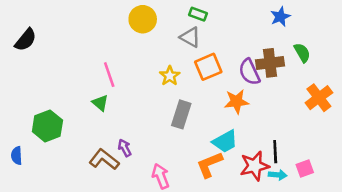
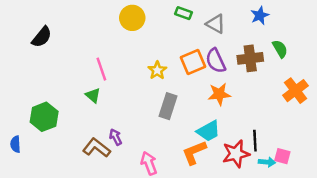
gray triangle: (190, 37) -> (216, 24), moved
black semicircle: (26, 40) -> (42, 37), moved
purple semicircle: (249, 72) -> (216, 61), moved
pink square: (305, 168) -> (282, 156), turned 35
cyan arrow: (278, 175) -> (267, 162), moved

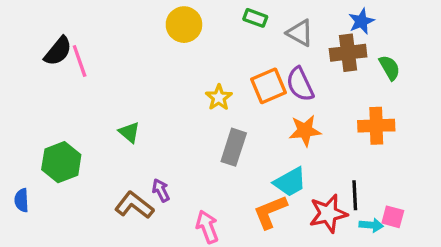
brown cross: (250, 58) -> (348, 53), moved
pink line: (101, 69) -> (80, 61), moved
orange cross: (295, 91) -> (376, 126), moved, turned 35

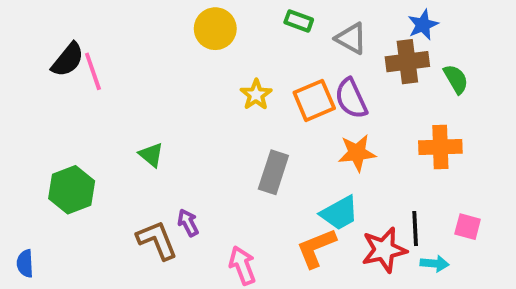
yellow star: (219, 97) -> (256, 95), moved
blue semicircle: (22, 200) -> (25, 263), moved
brown L-shape: (134, 205) -> (157, 240), turned 30
pink square: (393, 217) -> (468, 227), moved

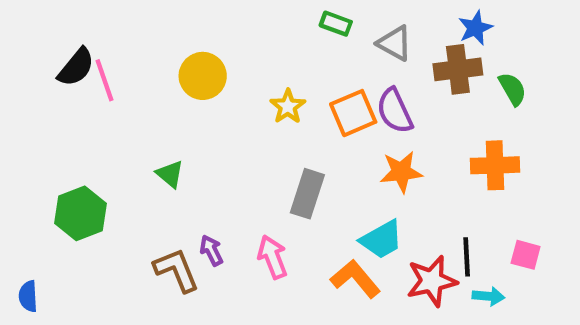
yellow circle: (215, 29) -> (203, 76), moved
orange L-shape: (316, 248) -> (355, 279), turned 72
pink arrow: (242, 265) -> (272, 257), moved

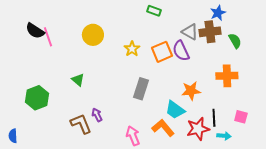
gray triangle: (395, 43) -> (190, 32), moved
black semicircle: (76, 67) -> (35, 31), turned 84
orange star: (401, 172) -> (191, 91), moved
cyan trapezoid: (382, 240) -> (175, 110), turned 65
pink arrow: (272, 257) -> (133, 136), moved

